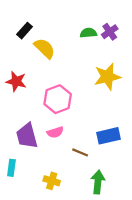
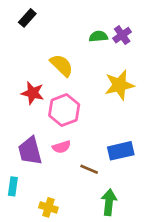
black rectangle: (24, 31) -> (27, 18), moved
yellow semicircle: (45, 48) -> (62, 65), moved
red star: (16, 81) -> (33, 93), moved
yellow cross: (52, 181) -> (48, 207), moved

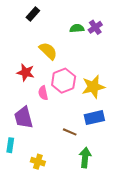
black rectangle: (27, 18) -> (33, 14), moved
yellow star: (119, 85) -> (93, 87), moved
pink hexagon: (64, 110) -> (64, 81), moved
pink semicircle: (62, 147) -> (43, 93), moved, turned 96

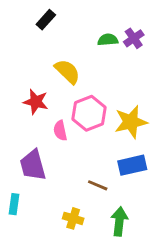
yellow cross: (38, 162) -> (73, 218), moved

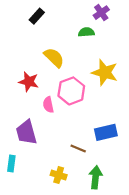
purple cross: (134, 38) -> (101, 13), moved
yellow star: (131, 122) -> (105, 72), moved, turned 30

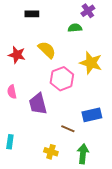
black rectangle: (37, 16) -> (32, 14), turned 48
red star: (29, 82) -> (17, 55), moved
pink semicircle: (48, 105) -> (12, 92), moved
purple trapezoid: (26, 132) -> (38, 104), moved

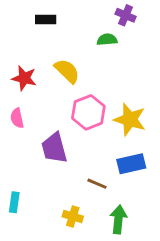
purple cross: (88, 11) -> (126, 15), turned -32
yellow star: (91, 63) -> (130, 119), moved
pink semicircle: (12, 92) -> (17, 118), moved

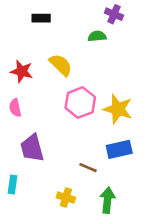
purple trapezoid: (54, 148) -> (32, 148), moved

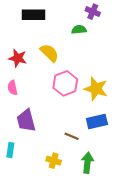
black rectangle: (41, 18) -> (34, 15), size x1.5

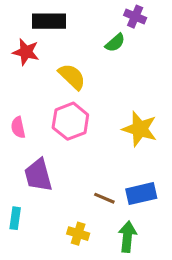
green semicircle: (79, 30) -> (115, 43), turned 144
red star: (18, 58) -> (26, 52), moved
pink hexagon: (65, 83) -> (70, 121), moved
blue rectangle: (97, 122) -> (141, 194), moved

